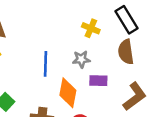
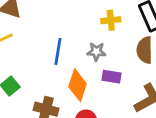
yellow cross: (91, 28) -> (111, 20), turned -36

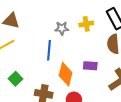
gray star: (96, 52) -> (62, 28), moved

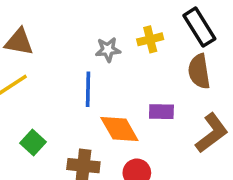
orange diamond: (66, 74) -> (119, 129), turned -40

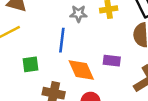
green square: (33, 143) -> (30, 64), moved, turned 35

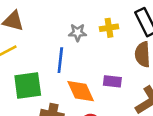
green square: (30, 64) -> (28, 85), size x1.6

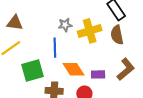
yellow cross: (109, 28) -> (90, 31), moved, size x1.6
purple rectangle: (112, 81) -> (98, 74), moved

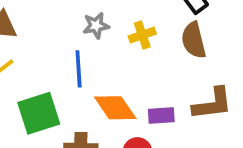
yellow cross: (90, 31) -> (142, 35), size x0.6
brown L-shape: (126, 69) -> (212, 104), turned 35

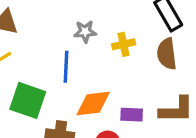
orange diamond: (115, 108) -> (93, 103), turned -69
green square: (39, 113) -> (28, 100), turned 30

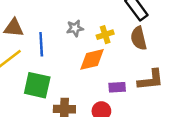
blue line: (66, 67) -> (41, 44), moved
orange diamond: (93, 103) -> (92, 59), moved

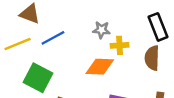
gray star: (75, 28) -> (101, 30), moved
blue line: (41, 44) -> (53, 38), turned 50

